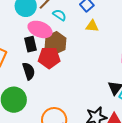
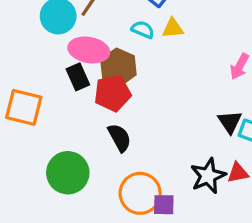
cyan semicircle: (59, 15) -> (143, 30), moved
black semicircle: (29, 71) -> (119, 138), moved

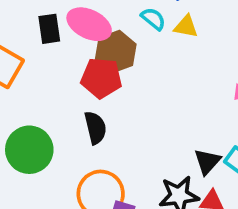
black rectangle: (78, 77) -> (49, 29), moved
black triangle: (230, 122) -> (207, 162), moved

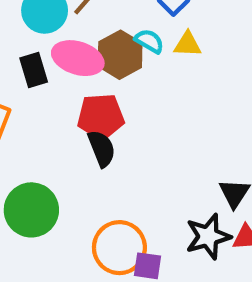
brown hexagon: (116, 52) -> (120, 55), moved
black semicircle: (95, 128) -> (102, 149), moved

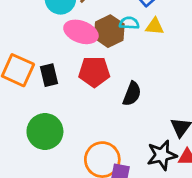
cyan semicircle: (149, 41) -> (129, 23), turned -30
black rectangle: (34, 70) -> (49, 75), moved
black semicircle: (102, 149) -> (132, 94), moved, turned 40

